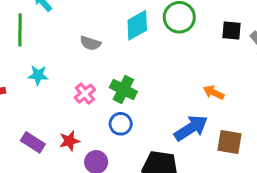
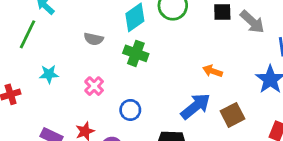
green line: (20, 30) -> (27, 34), turned 32
green cross: (123, 89) -> (136, 53), moved
brown square: (229, 142) -> (232, 115), turned -30

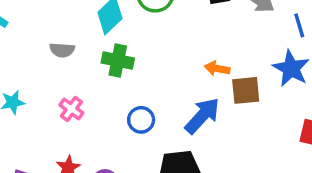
blue circle: (130, 110) -> (141, 120), moved
brown square: (232, 115) -> (246, 90), moved, turned 30

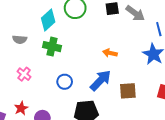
brown square: (246, 90) -> (128, 91), moved

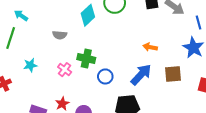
green cross: (52, 47) -> (86, 58), moved
brown square: (128, 91) -> (173, 74), moved

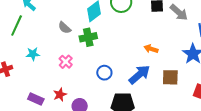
gray semicircle: (60, 35) -> (65, 28), turned 32
green cross: (86, 58) -> (88, 37), moved, turned -30

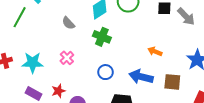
green cross: (88, 37) -> (102, 37), moved, turned 30
cyan star: (33, 54) -> (33, 63), moved, size x1.5
blue arrow: (139, 75) -> (141, 77), turned -130

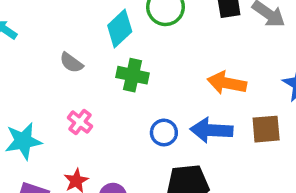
orange arrow: (155, 51) -> (227, 83), size x1.5
blue circle: (106, 72) -> (164, 133), moved

